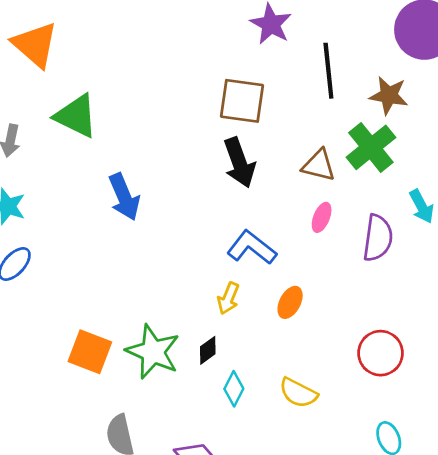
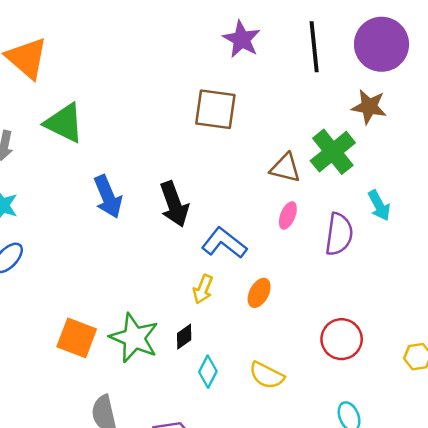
black line: (328, 71) -> (314, 47), moved
brown star: (389, 95) -> (369, 107), moved
black arrow: (239, 163) -> (174, 204), moved

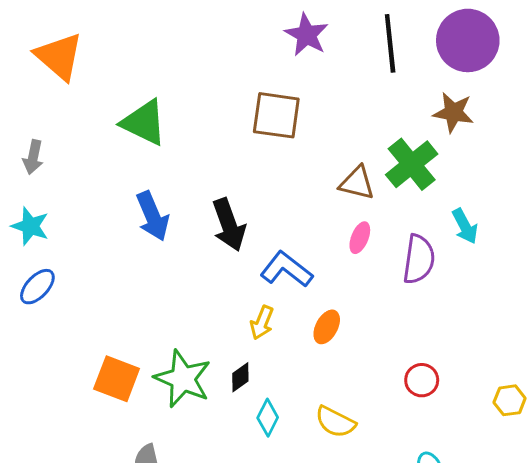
green triangle: (64, 123) -> (144, 123), moved
red circle: (342, 339) -> (422, 380), size x0.7

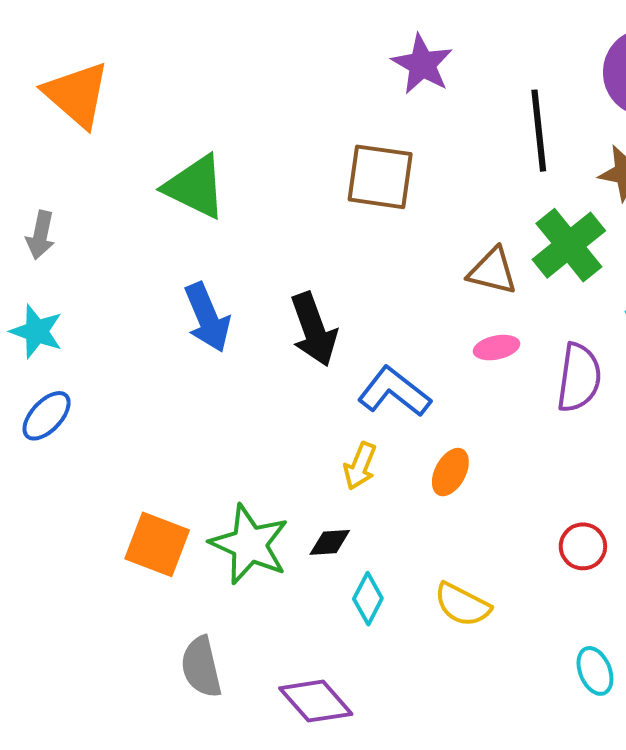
black line: (390, 43) -> (539, 131), moved
pink ellipse: (360, 238) -> (497, 348), turned 56
black diamond: (240, 377) -> (330, 542), turned 32

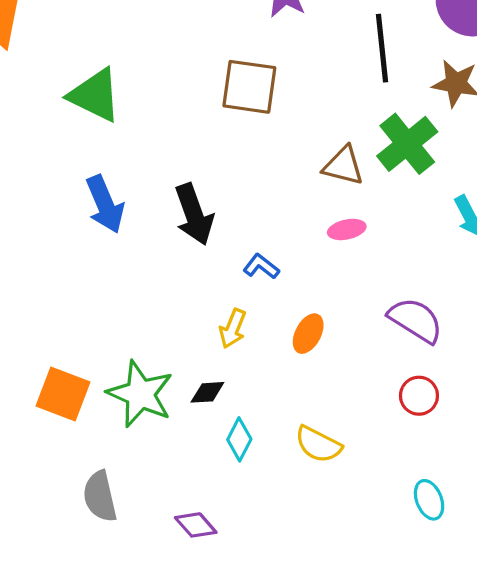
purple semicircle: (579, 378) -> (416, 320), moved, turned -66
blue L-shape: (394, 392) -> (261, 266), size x0.6
purple diamond: (316, 701) -> (196, 525), size x0.7

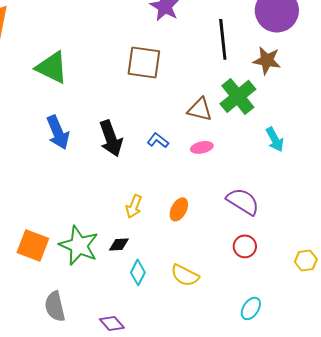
blue L-shape: (261, 266) -> (158, 140), moved
cyan ellipse: (429, 500) -> (251, 308), turned 55

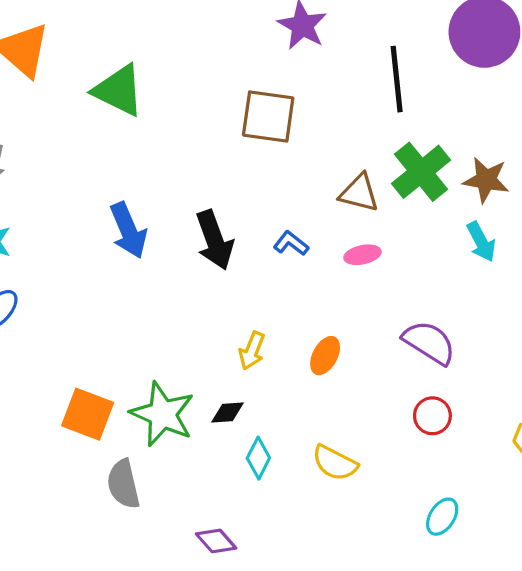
brown star: (267, 60) -> (486, 180), moved
green triangle: (52, 67) -> (119, 90), moved
gray semicircle: (55, 306) -> (123, 484), moved

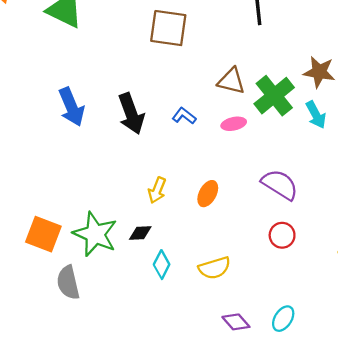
green cross: (421, 172) -> (274, 96), moved
yellow semicircle: (335, 463) -> (215, 268), turned -44
cyan ellipse: (442, 517) -> (283, 319), moved
purple diamond: (216, 541) -> (236, 322), moved

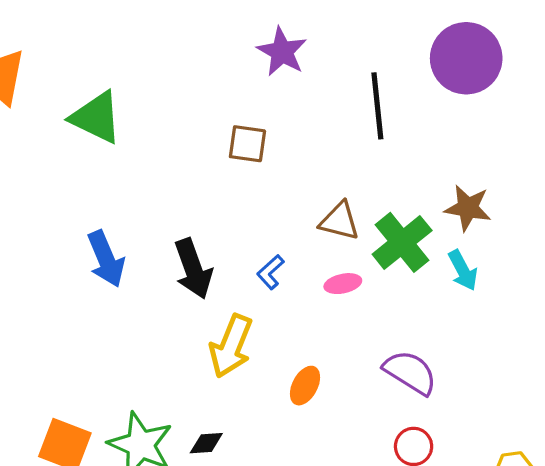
brown square: (168, 28) -> (247, 144), size x0.7
blue L-shape: (184, 116) -> (270, 272), turned -80
yellow arrow: (157, 190) -> (231, 346), moved, size x1.6

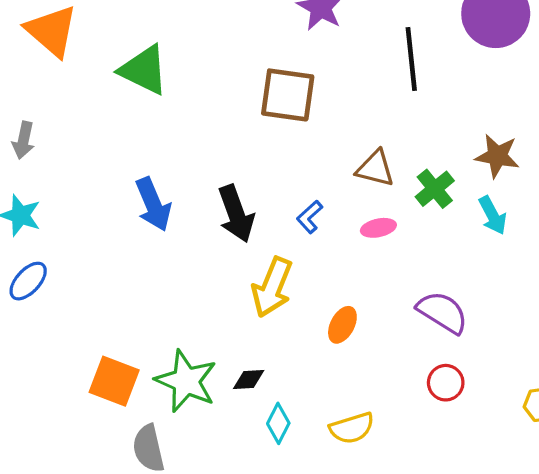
brown square: (247, 144) -> (288, 95), size x1.5
green cross: (402, 242) -> (435, 189), size x0.7

